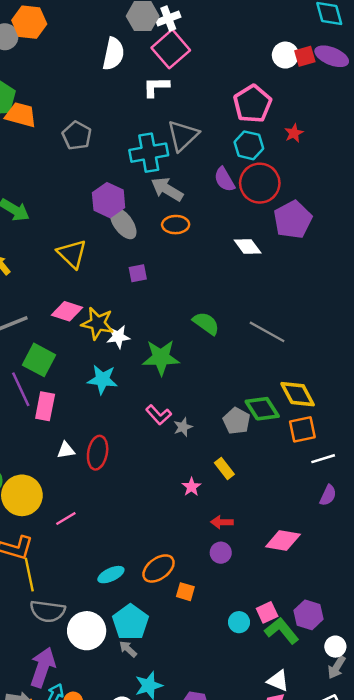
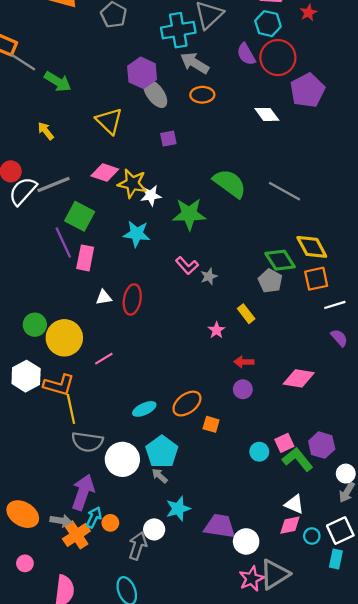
green semicircle: (206, 323) -> (230, 183), size x1.4
gray pentagon: (237, 421) -> (270, 281), moved
purple semicircle: (328, 495) -> (339, 338), turned -66

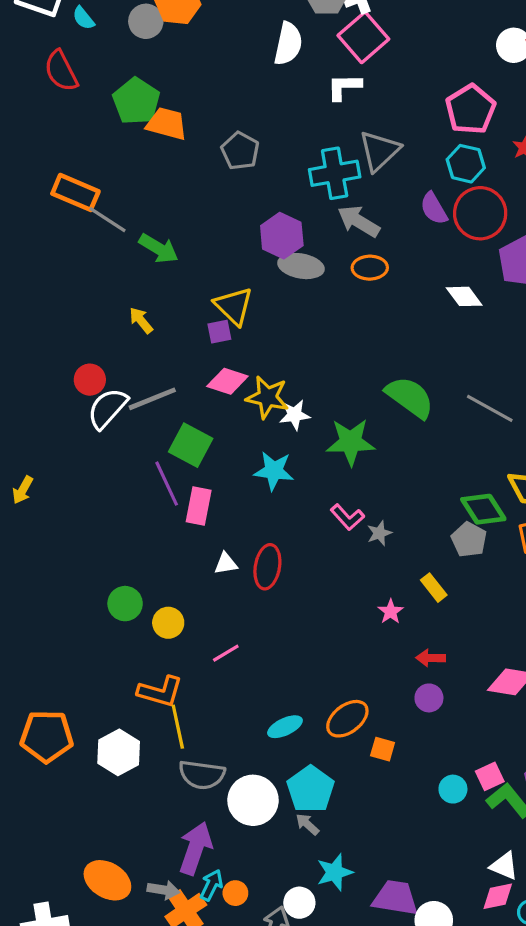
gray ellipse: (155, 94) -> (301, 266), turned -44
purple square: (168, 139) -> (219, 332), moved
yellow circle: (64, 338) -> (168, 623), size x0.6
white hexagon: (26, 376) -> (119, 752), moved

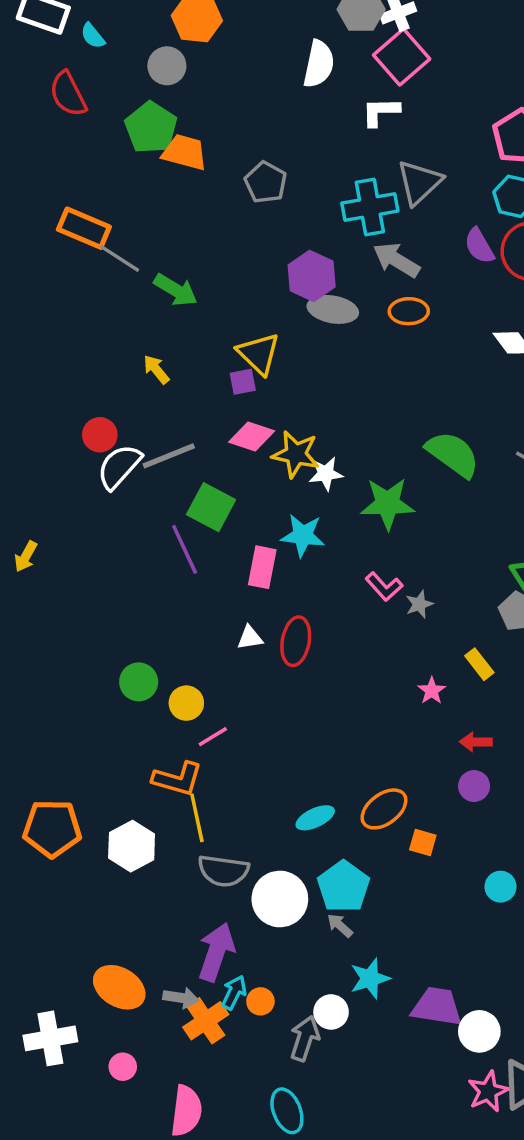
gray circle: (146, 21) -> (167, 66), moved
pink rectangle: (199, 506) -> (262, 567), moved
pink line: (226, 653) -> (213, 737), moved

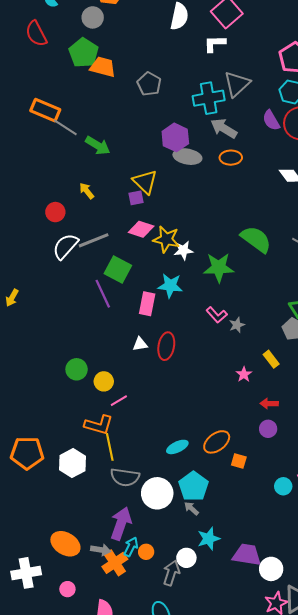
red circle: (100, 435) -> (55, 212), moved

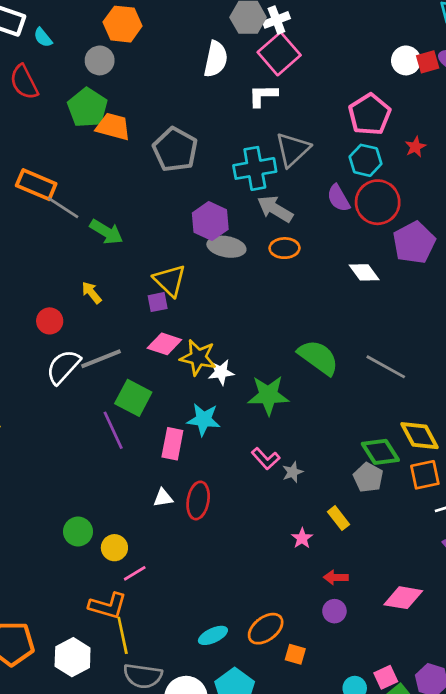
gray pentagon: (149, 84) -> (175, 150), size x1.4

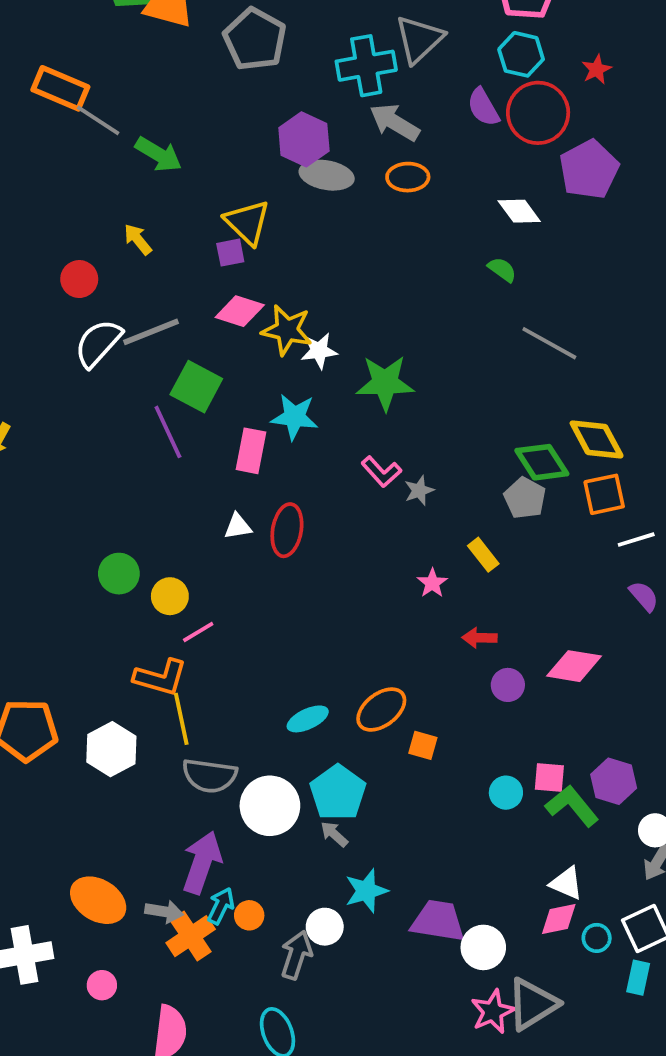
red star: (415, 147) -> (597, 69), moved
green semicircle: (318, 357) -> (502, 270), moved, size x0.5
purple circle: (334, 611) -> (508, 685), moved
pink square: (386, 677) -> (549, 777), turned 30

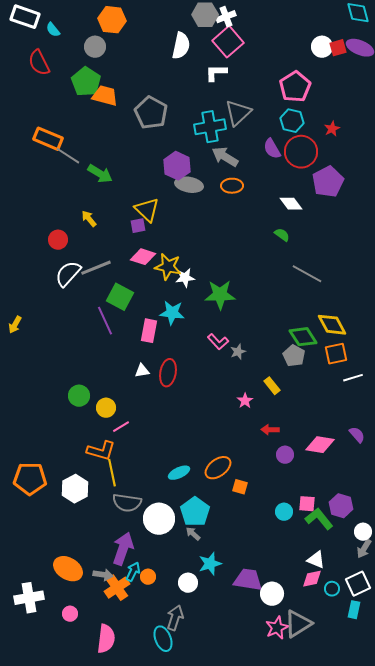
purple semicircle: (644, 596) -> (357, 435), moved
gray arrow: (296, 955) -> (175, 618), moved

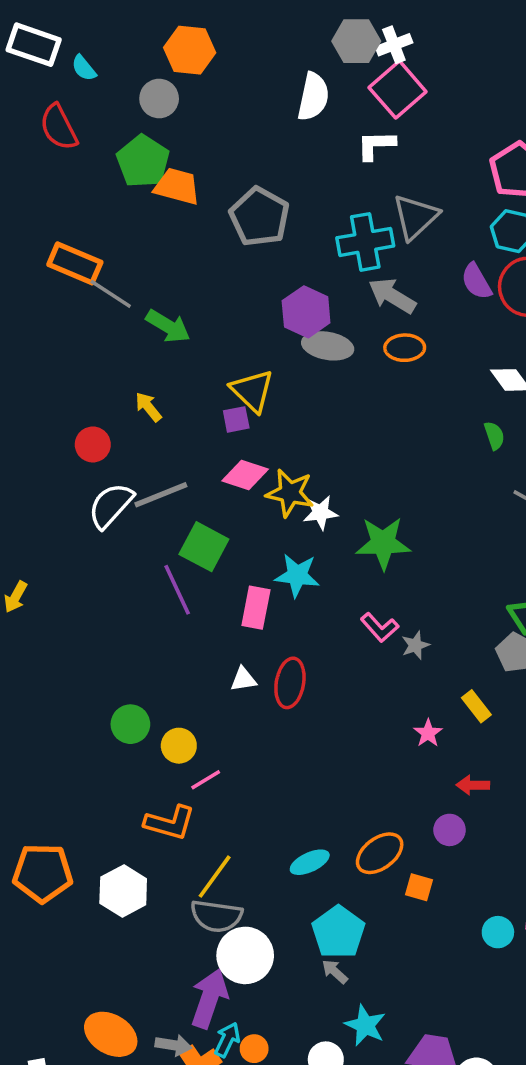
green semicircle: (282, 235) -> (494, 436), turned 35
purple circle: (285, 455) -> (450, 830), moved
yellow line: (112, 473) -> (215, 877), moved, turned 48
white circle: (159, 519) -> (245, 955), moved
cyan star: (210, 564) -> (365, 1025), turned -30

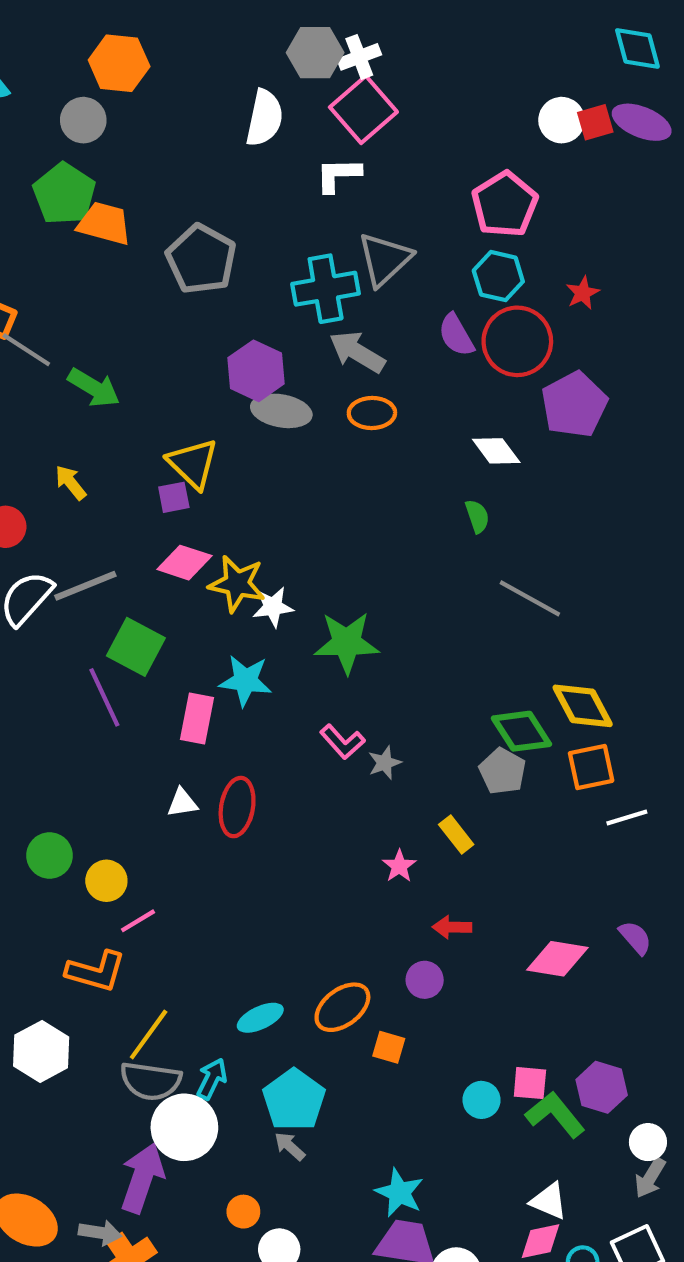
cyan star: (365, 1025) -> (399, 1193), moved
cyan arrow: (227, 1040) -> (212, 1079), moved
orange circle: (254, 1049) -> (243, 1212), moved

